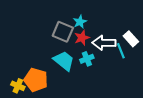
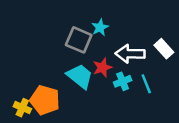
red star: (82, 38) -> (102, 67), moved
cyan line: (121, 51) -> (146, 84), moved
cyan cross: (87, 59) -> (123, 81), moved

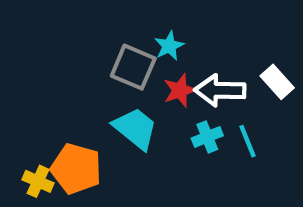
red star: (102, 67) -> (180, 90), moved

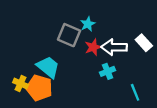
cyan trapezoid: (135, 128) -> (48, 67), moved
cyan line: (247, 141) -> (135, 92), moved
yellow cross: (38, 181) -> (21, 83), moved

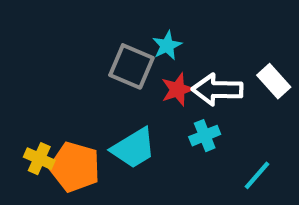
cyan trapezoid: (48, 67) -> (134, 148), moved, turned 110
cyan line: (135, 92) -> (257, 175), turned 63

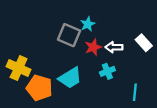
white arrow: (217, 89) -> (114, 47), size x0.7
yellow cross: (39, 159) -> (19, 68), moved, size x1.5
cyan line: (257, 175) -> (135, 92), turned -35

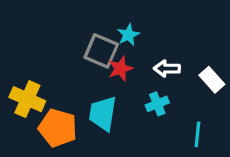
white rectangle: (144, 43) -> (212, 80), moved
red star: (93, 47) -> (120, 69), moved
cyan trapezoid: (70, 78) -> (103, 113), turned 130

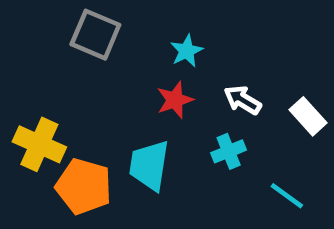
gray square: (101, 51) -> (95, 35), moved
white arrow: (167, 69) -> (243, 100), turned 30
cyan line: (197, 134) -> (287, 196), turned -60

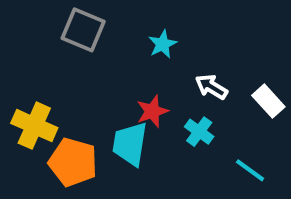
red star: (175, 100) -> (152, 111), moved
cyan cross: (229, 151) -> (199, 132), turned -32

